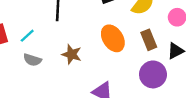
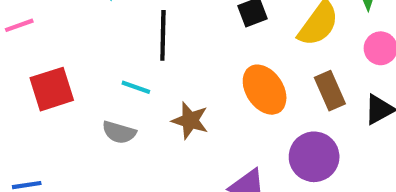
cyan line: (27, 36) -> (136, 87), moved, turned 63
purple circle: (153, 74) -> (314, 157), moved

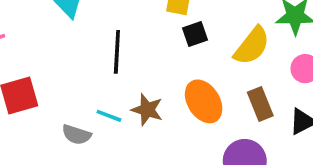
cyan line: (136, 87) -> (109, 116), moved
brown star: (190, 120) -> (147, 110), moved

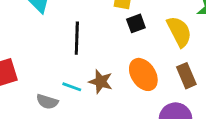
yellow semicircle: (252, 46) -> (179, 32), turned -64

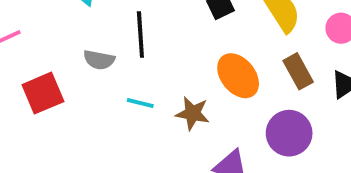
brown star: (101, 82) -> (192, 113), moved
gray semicircle: (47, 102) -> (99, 60), moved

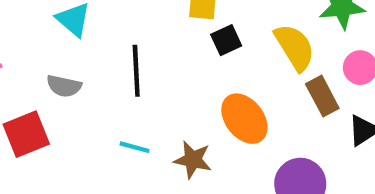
gray semicircle: (99, 60) -> (64, 86), moved
brown rectangle: (298, 71) -> (322, 96), moved

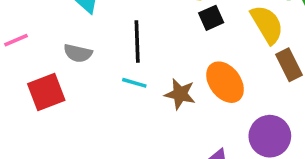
cyan line: (135, 147) -> (134, 83), moved
brown star: (193, 160) -> (180, 94), moved

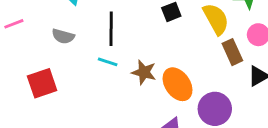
orange ellipse: (225, 82) -> (178, 84), moved
red square: (46, 92) -> (42, 83), moved

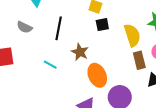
cyan line: (108, 62) -> (50, 65), moved
brown star: (144, 72) -> (80, 52), moved

